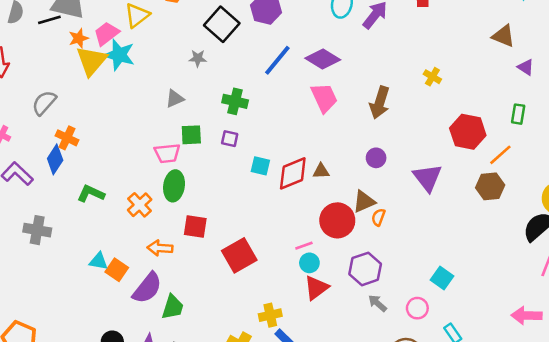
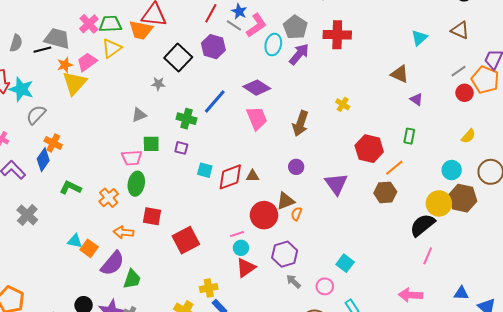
cyan star: (119, 55) -> (21, 89), moved
blue line: (277, 60) -> (215, 102), moved
gray cross: (37, 230) -> (27, 215), turned 30

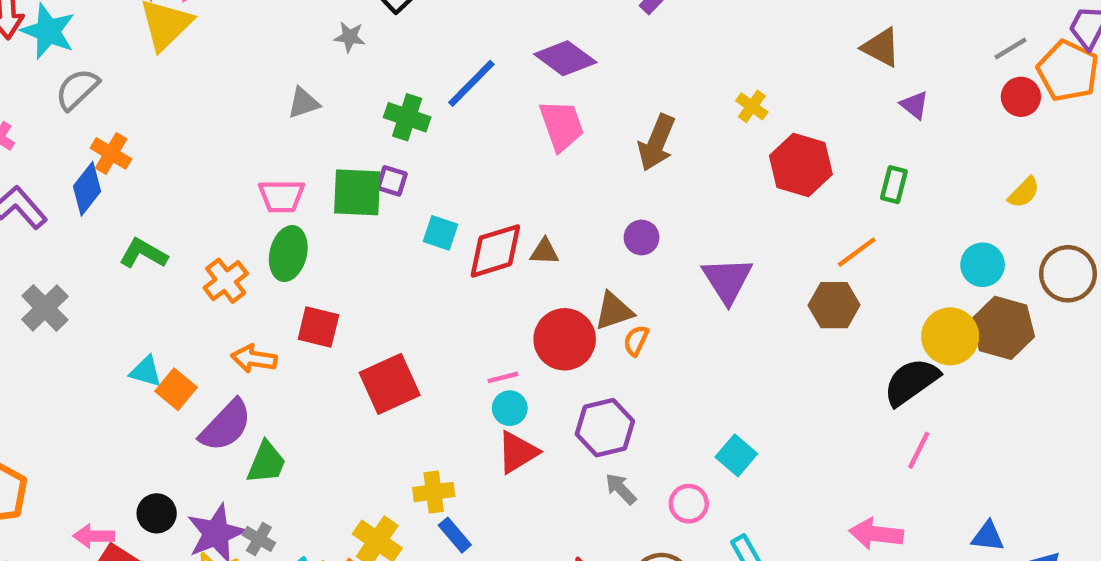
green square: (151, 144) -> (357, 192), moved, size x1.4
red hexagon: (369, 149) -> (801, 165), moved

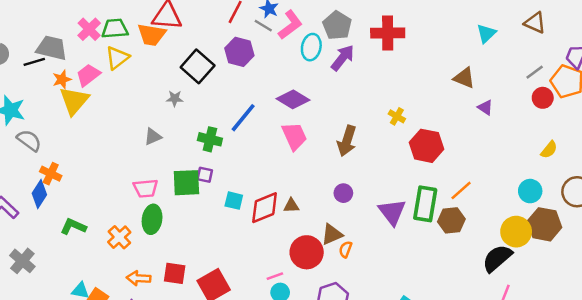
gray semicircle: (77, 89) -> (29, 140), turned 85
green rectangle: (894, 185) -> (425, 204), moved, size x1.8
red square: (318, 327) -> (175, 273), moved

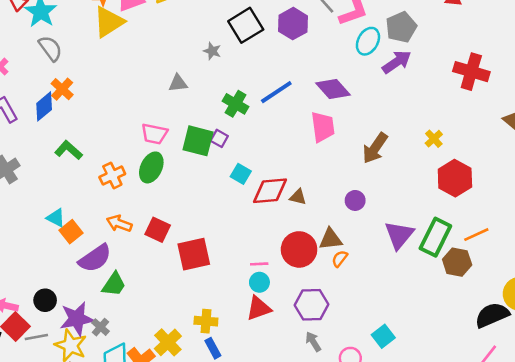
red cross: (388, 33) -> (471, 72), moved

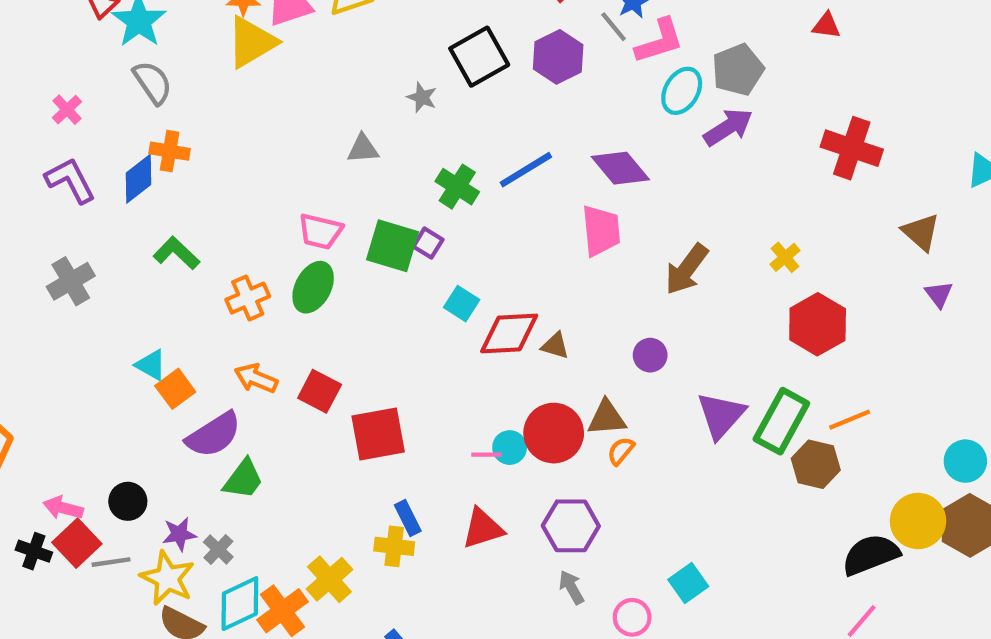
orange cross: (62, 89) -> (170, 151), turned -35
cyan circle: (259, 282) -> (510, 448), moved
purple star: (77, 319) -> (179, 534), size x0.6
blue rectangle: (213, 348) -> (408, 518), moved

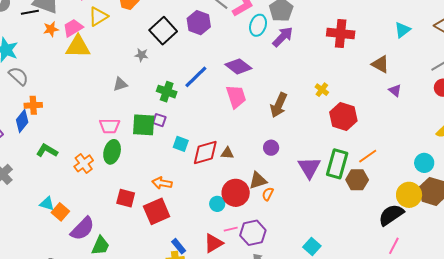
yellow triangle: (252, 42) -> (78, 47), moved, turned 44
orange arrow: (256, 378) -> (162, 183), moved
pink line: (486, 455) -> (231, 229), moved

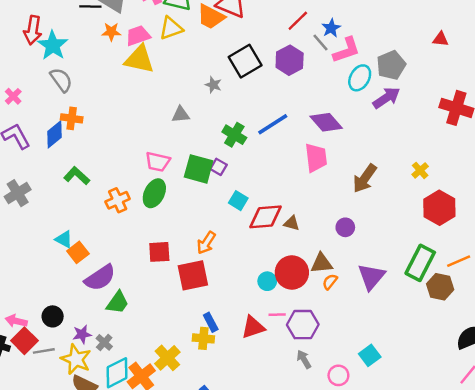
purple triangle: (309, 168) -> (371, 277), moved
orange arrow: (162, 183) -> (206, 243), turned -78
red square: (126, 198) -> (159, 252), turned -30

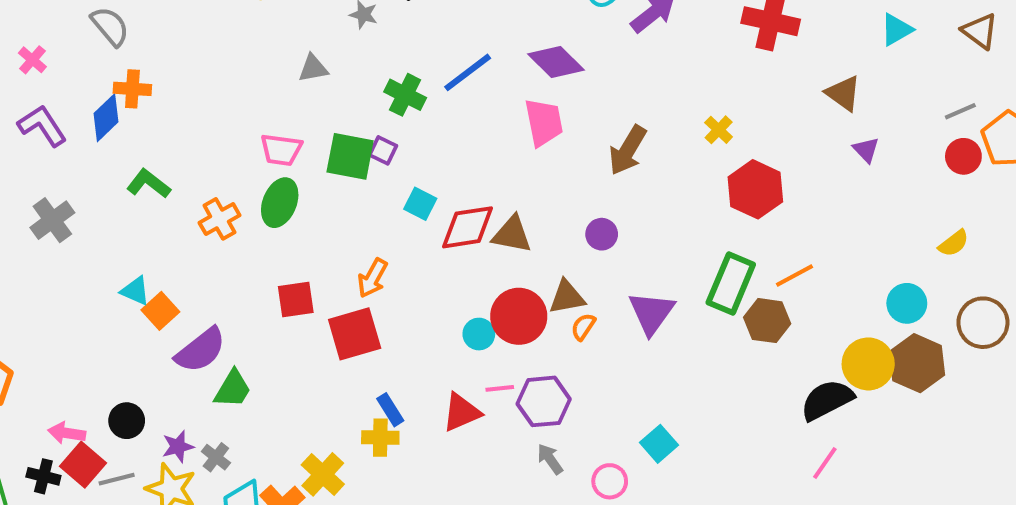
brown triangle: (292, 223) -> (512, 234), size x1.5

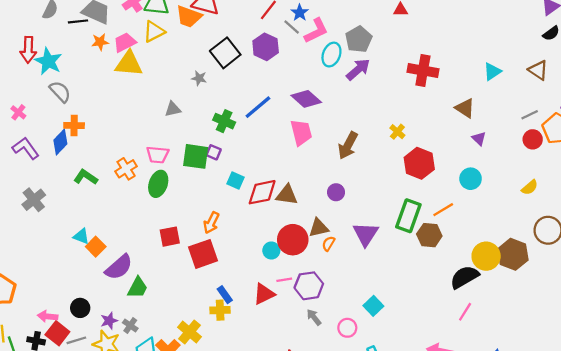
orange cross: (220, 219) -> (126, 169), moved
cyan circle: (907, 303) -> (471, 179), moved

